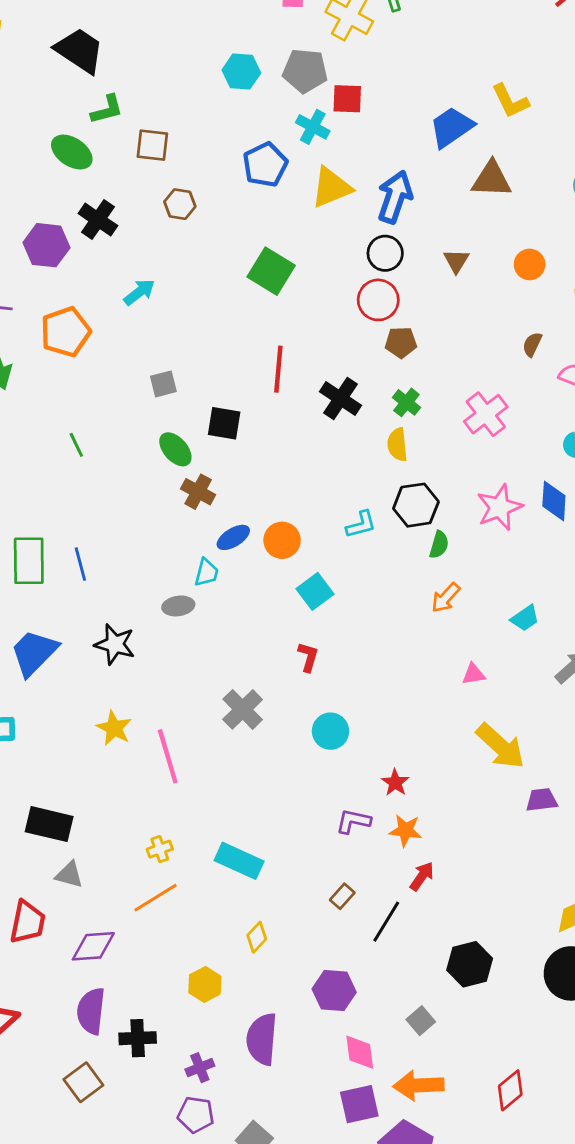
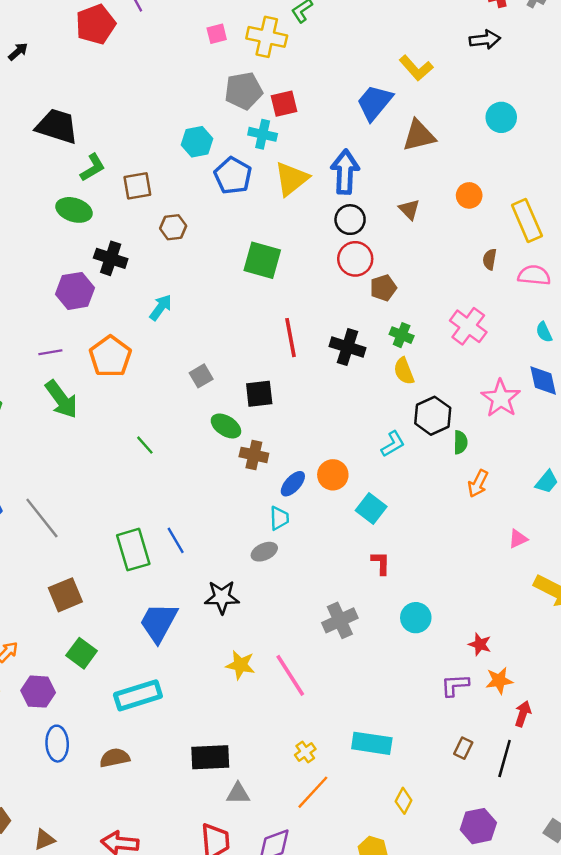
cyan hexagon: (241, 71) -> (197, 142), moved
gray cross: (243, 709) -> (340, 620), turned 36

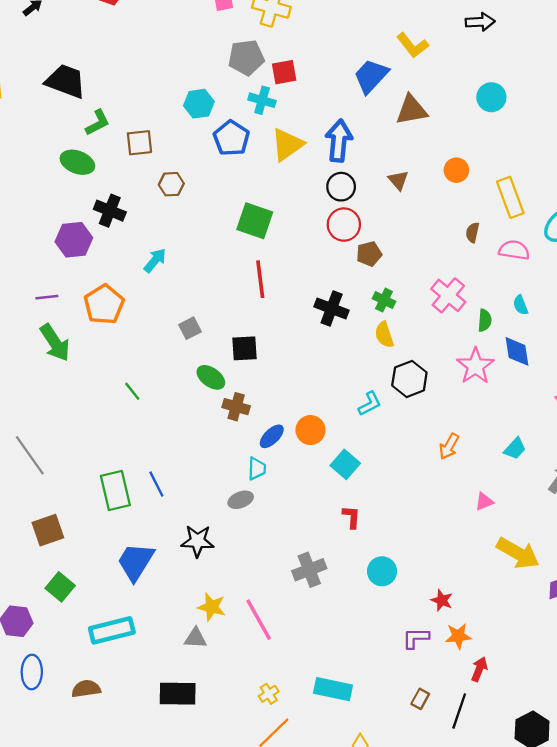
red line: (291, 338) -> (260, 279), moved
green semicircle: (460, 442) -> (485, 320), moved
gray triangle: (238, 794) -> (195, 638), moved

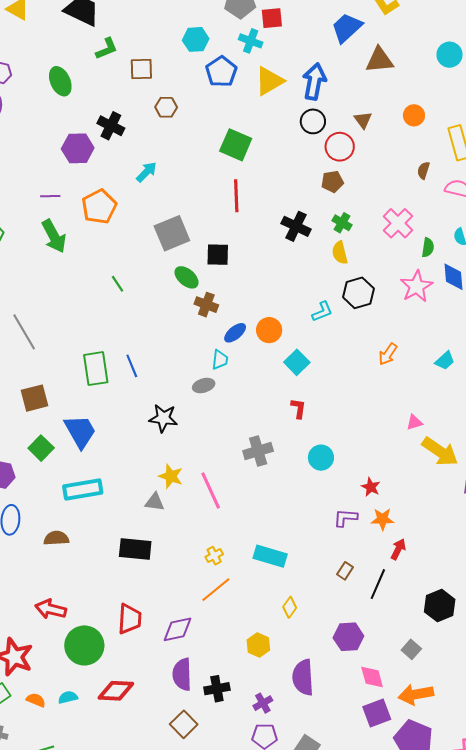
green ellipse: (77, 162) -> (60, 81), moved, turned 40
red circle: (344, 225) -> (340, 147), moved
gray square: (190, 328) -> (172, 233), size x1.8
pink triangle: (484, 502) -> (414, 422), moved
blue trapezoid: (136, 562) -> (80, 431), moved, turned 114

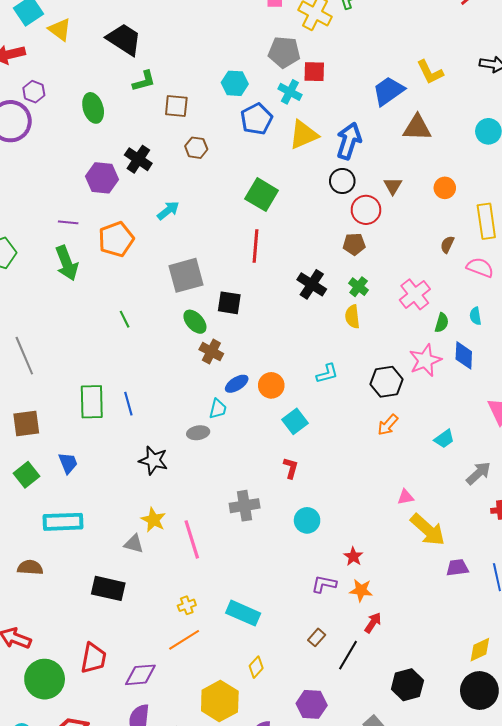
black hexagon: (358, 293) -> (386, 382), moved
blue trapezoid: (80, 431) -> (68, 463), size x0.6
yellow hexagon: (258, 645) -> (220, 701), size x1.6

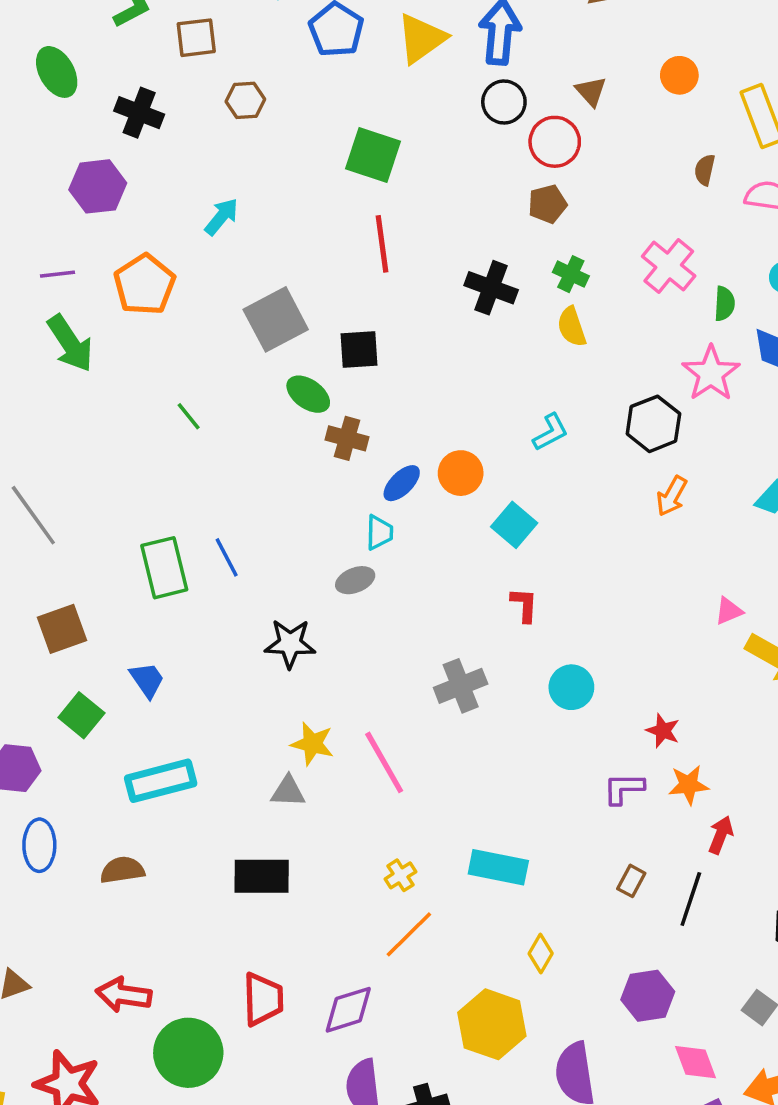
black cross: (138, 159) -> (139, 113), moved

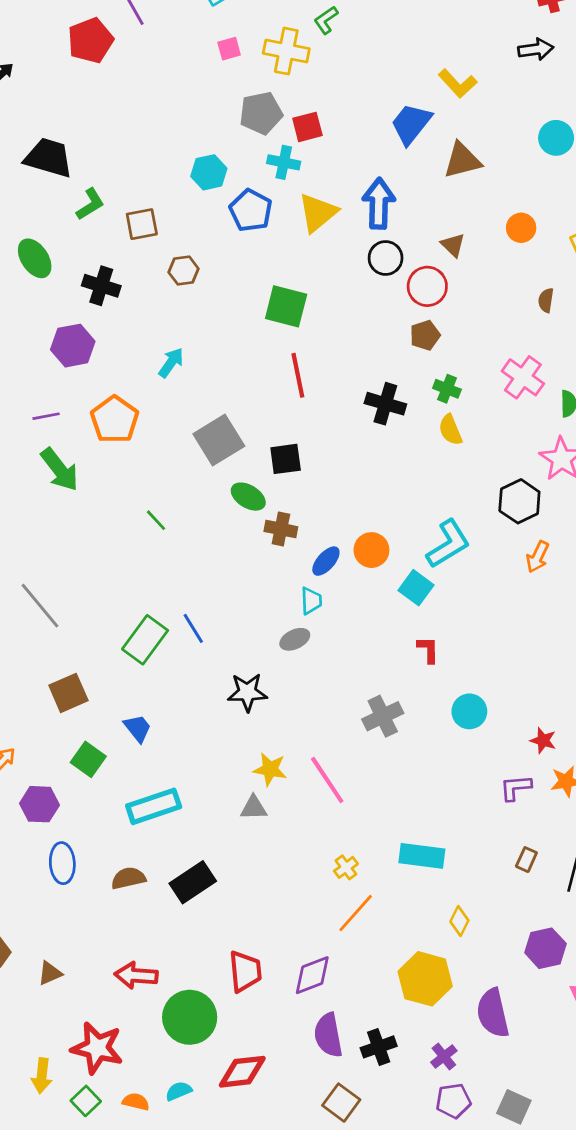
cyan L-shape: (550, 432) -> (448, 544), moved, size x1.6
green rectangle: (164, 568) -> (145, 640), turned 54
black rectangle: (262, 876) -> (193, 882), moved, turned -30

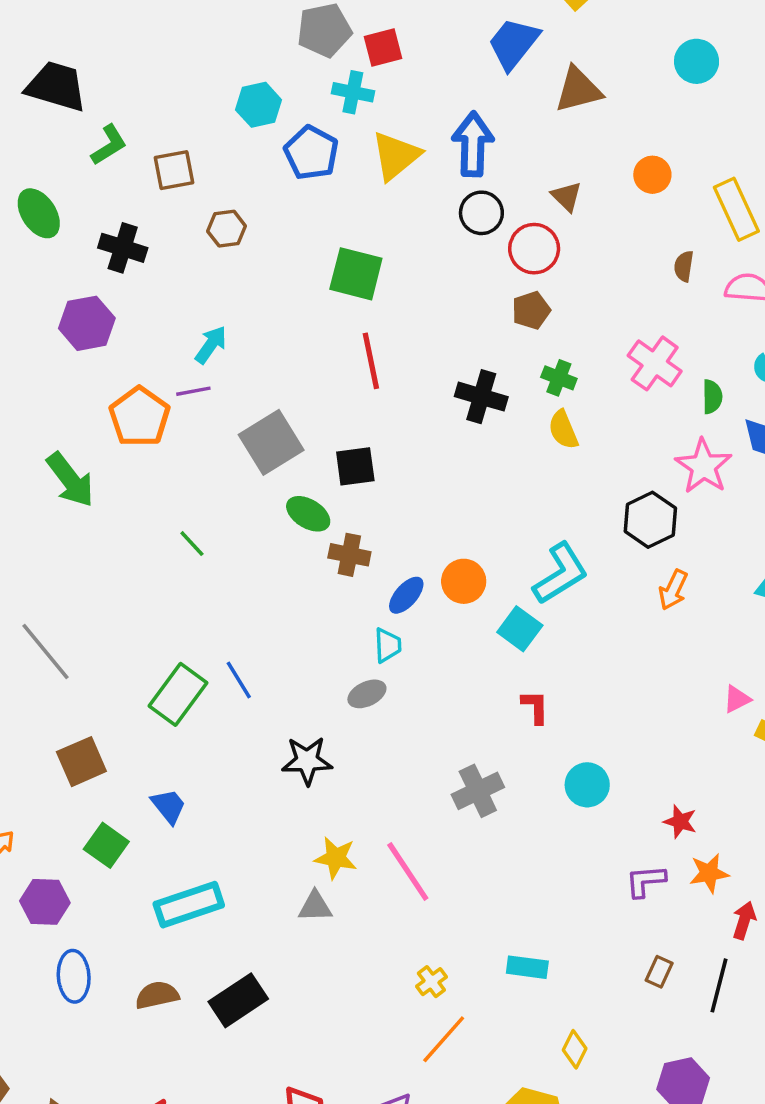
purple line: (46, 416) -> (193, 391), moved
cyan rectangle: (422, 856) -> (527, 967), size x0.7

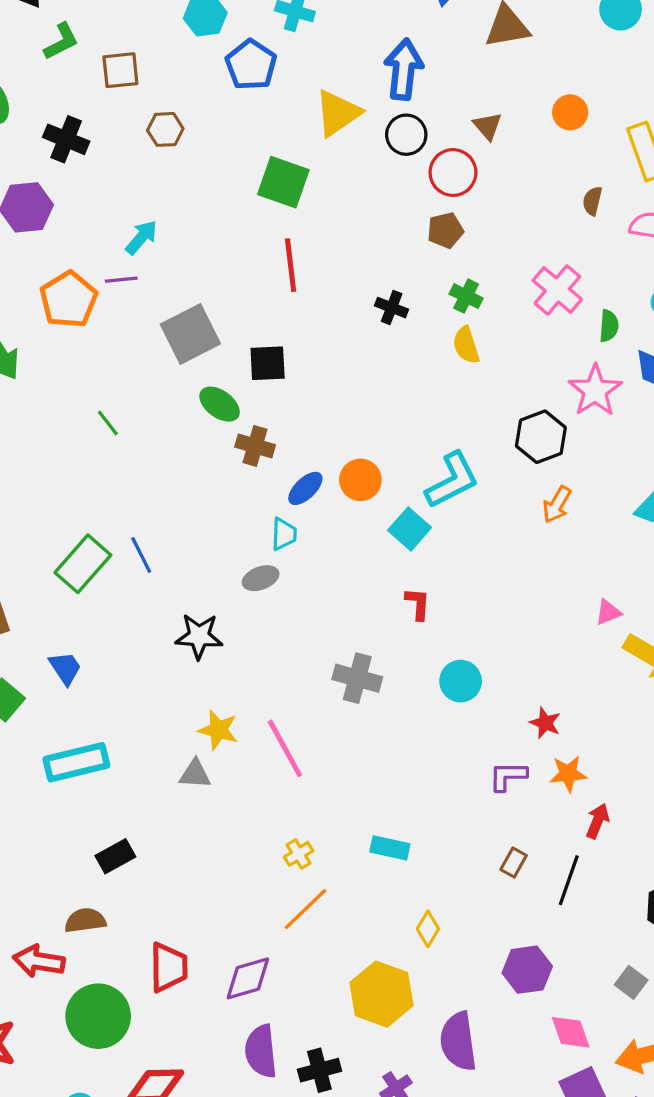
yellow triangle: (396, 156) -> (338, 113), moved
black cross: (481, 397) -> (392, 308), size x0.7
gray cross: (478, 791) -> (357, 678), turned 36
brown semicircle: (157, 995) -> (85, 920), moved
black rectangle: (238, 1000) -> (115, 856), size x0.7

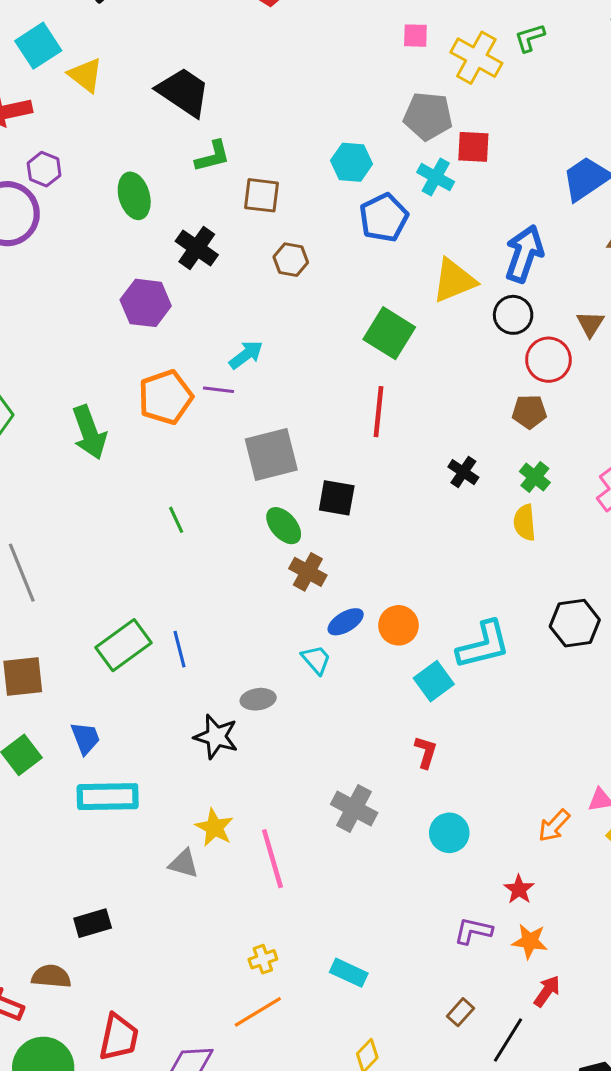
orange arrow: (557, 504) -> (554, 826), moved
cyan trapezoid: (284, 534) -> (316, 660), turned -56
gray ellipse: (261, 578) -> (258, 699), moved
cyan rectangle: (76, 762) -> (108, 797), moved

